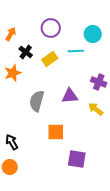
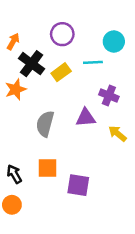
black cross: (26, 52) -> (32, 64), size x1.5
purple cross: (99, 82) -> (109, 96), moved
orange square: (56, 132) -> (48, 168), moved
purple square: (77, 159) -> (78, 185), moved

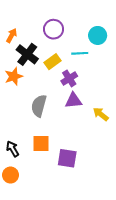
purple cross: (109, 96) -> (69, 78), moved, turned 35

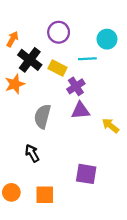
yellow rectangle: (52, 62) -> (57, 68), turned 63
orange square: (41, 144) -> (45, 195), moved
black arrow: (13, 149) -> (32, 153), moved
purple square: (67, 158) -> (86, 174), moved

